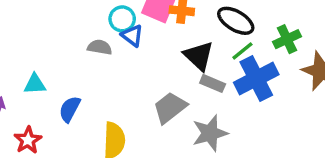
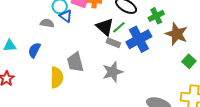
green line: (242, 51) -> (119, 27), moved
gray trapezoid: (170, 108) -> (75, 62), moved, turned -65
blue semicircle: (70, 109) -> (34, 50), moved

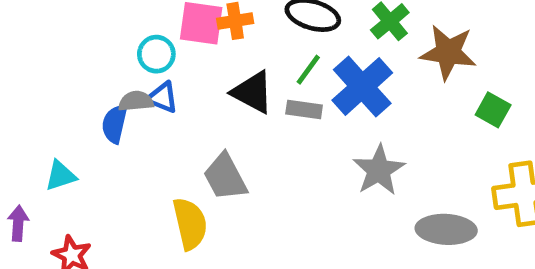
blue triangle: (66, 16) -> (162, 97), moved
black triangle: (105, 27) -> (253, 92), moved
blue semicircle: (34, 50) -> (115, 124), moved
gray star: (113, 72) -> (379, 170), moved

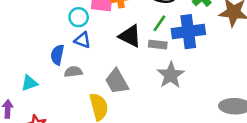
blue cross: (362, 87) -> (188, 32), turned 36
gray semicircle: (136, 101) -> (73, 72), moved
gray star: (379, 170) -> (171, 75), moved

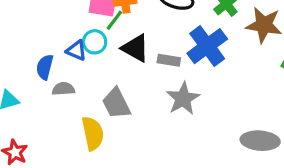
cyan circle: (79, 17) -> (95, 42), moved
green line: (159, 23) -> (114, 20), moved
blue cross: (188, 32) -> (207, 46), turned -32

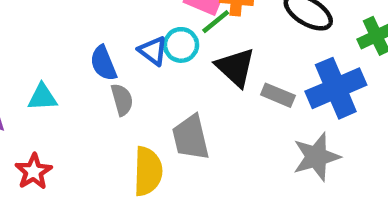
blue semicircle: (45, 67) -> (103, 63), turned -50
gray semicircle: (63, 89) -> (122, 100), turned 65
gray star: (183, 99) -> (316, 157), moved

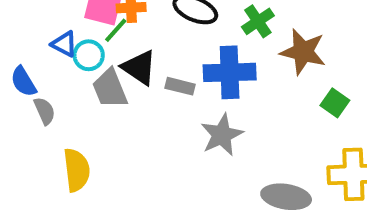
blue triangle: (153, 51) -> (64, 44), moved
blue cross: (336, 88) -> (230, 72), turned 30
gray trapezoid: (191, 137) -> (110, 89), moved

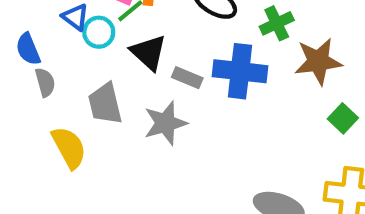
brown star: (303, 52) -> (318, 61), turned -30
gray trapezoid: (110, 89) -> (105, 104), moved
gray star: (222, 135) -> (165, 123), moved
yellow semicircle: (77, 170) -> (69, 147), turned -30

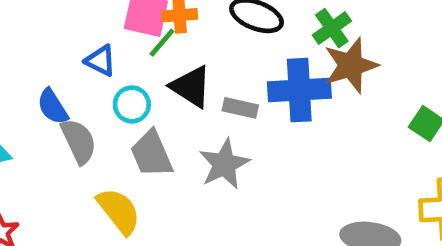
cyan circle: (99, 32) -> (132, 104), moved
brown star: (318, 61) -> (351, 65), moved
gray semicircle: (45, 82) -> (79, 141), size x1.4

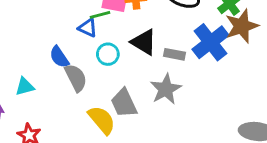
green line: (162, 43) -> (100, 15), moved, turned 36
blue cross: (299, 90) -> (211, 42), turned -33
gray trapezoid: (152, 154) -> (124, 103), moved

